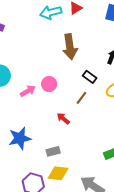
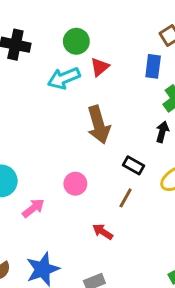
pink arrow: (28, 91) -> (33, 208), moved

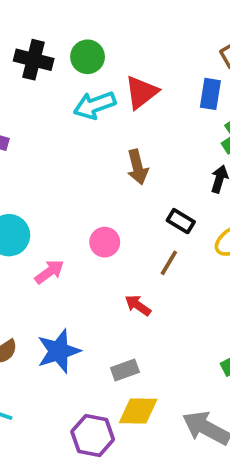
green circle: (76, 41) -> (88, 57), moved
red triangle: (100, 67) -> (141, 92), size x1.4
brown arrow: (99, 125) -> (137, 167), size x0.7

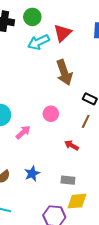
brown arrow: (137, 167) -> (64, 72), size x1.4
blue star: (59, 351) -> (32, 174), size x0.7
gray rectangle: (125, 370) -> (68, 180), turned 32

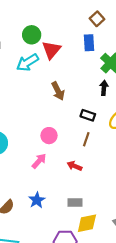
green circle: (32, 17) -> (32, 35), moved
brown arrow: (64, 72) -> (58, 91), size x0.7
pink arrow: (23, 132) -> (39, 161), moved

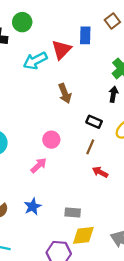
green circle: (32, 35) -> (22, 22), moved
blue rectangle: (89, 43) -> (85, 35), moved
red arrow: (74, 166) -> (100, 172), moved

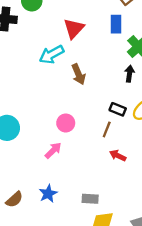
blue rectangle: (85, 35) -> (116, 24), moved
cyan arrow: (35, 61) -> (52, 54), moved
black rectangle: (94, 122) -> (118, 109), moved

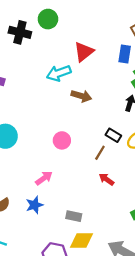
brown arrow: (78, 74) -> (81, 96), turned -60
pink arrow: (53, 150) -> (44, 178), moved

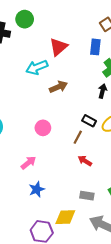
brown arrow: (81, 96) -> (58, 87), turned -36
blue star: (34, 205) -> (37, 189), moved
gray rectangle: (74, 216) -> (87, 196), moved

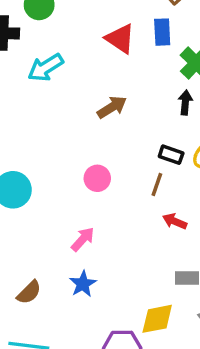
red triangle: (58, 47) -> (120, 39), moved, turned -36
cyan arrow: (37, 67) -> (45, 68), moved
blue star: (37, 189) -> (83, 284), moved

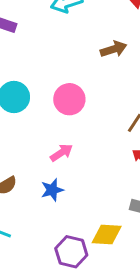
pink circle: (97, 178) -> (69, 99), moved, size x1.4

